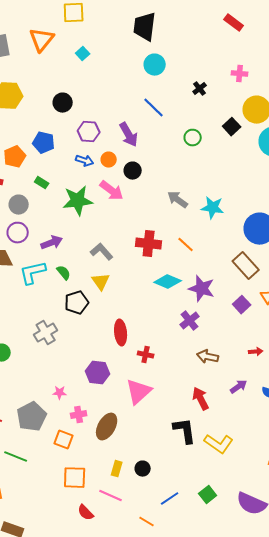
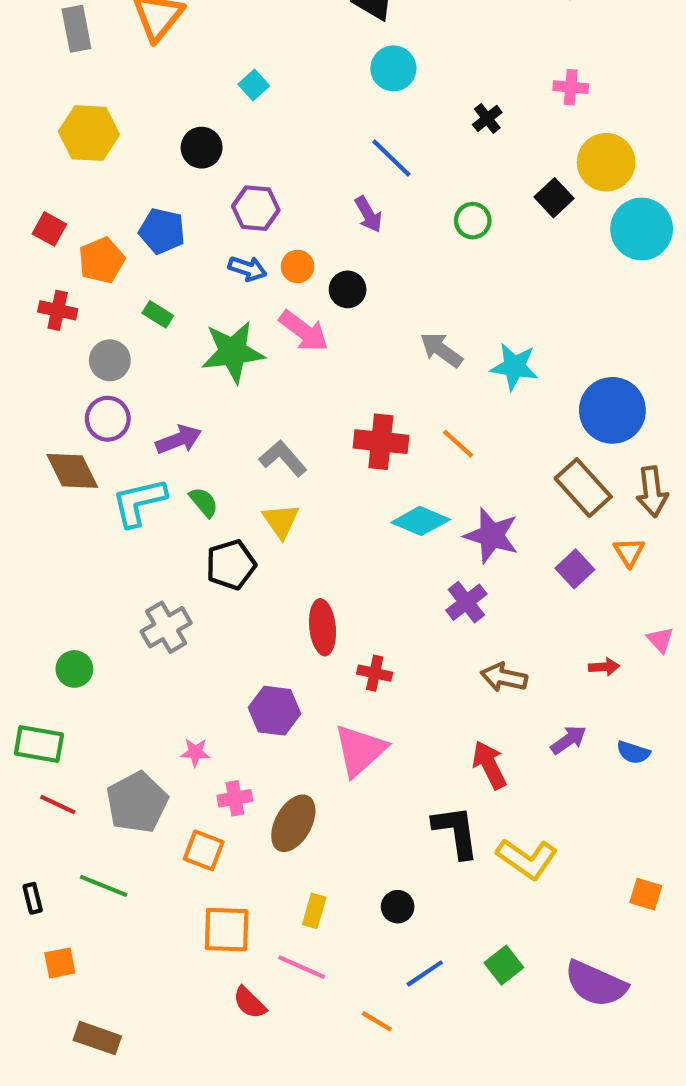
cyan square: (83, 54) -> (254, 85), moved
purple arrow: (129, 135) -> (368, 214), moved, size x0.7
black circle: (143, 469) -> (398, 907), moved

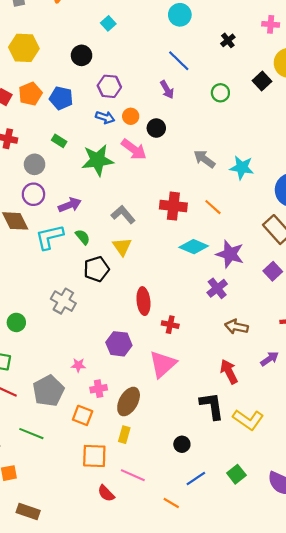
orange pentagon: (101, 260) -> (30, 94), moved
gray cross: (166, 627) -> (63, 301), turned -30
yellow rectangle: (314, 911) -> (124, 435), moved

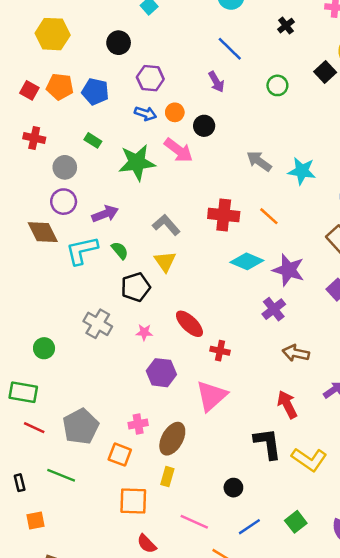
orange pentagon: (30, 94) -> (60, 87), turned 30
red ellipse: (143, 301) -> (189, 324), turned -40
pink star: (78, 365) -> (144, 332), moved
pink line: (133, 475) -> (194, 522), moved

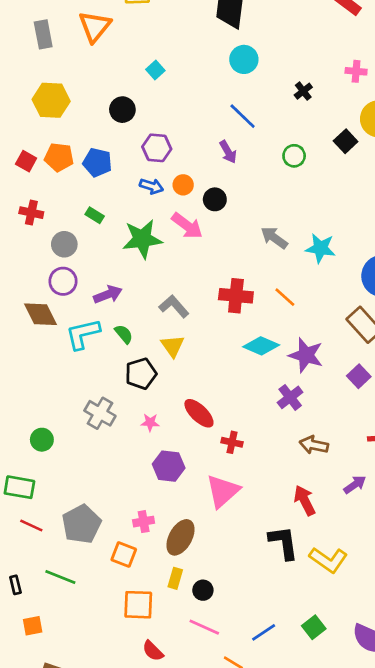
black circle: (233, 488) -> (203, 590), moved

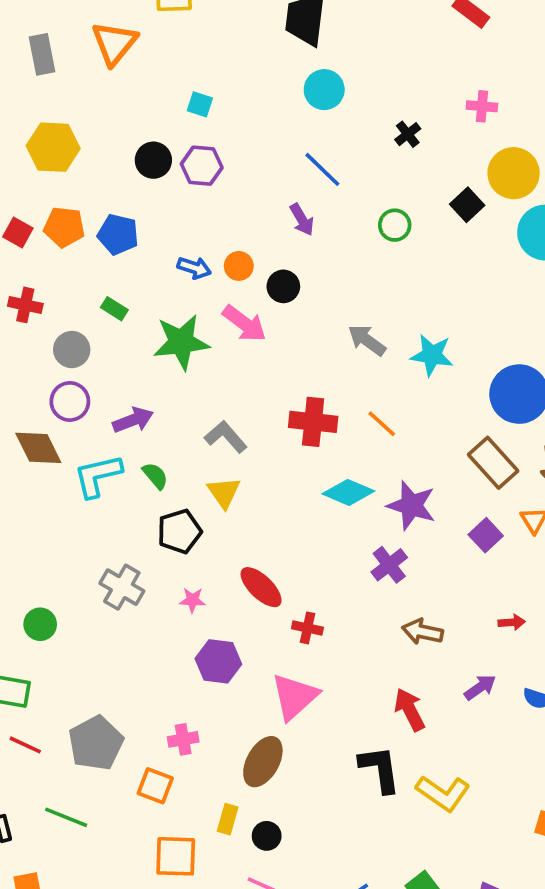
cyan square: (155, 70) -> (200, 104), turned -30
purple hexagon: (157, 148) -> (202, 166), moved
brown ellipse: (181, 537) -> (263, 762), moved

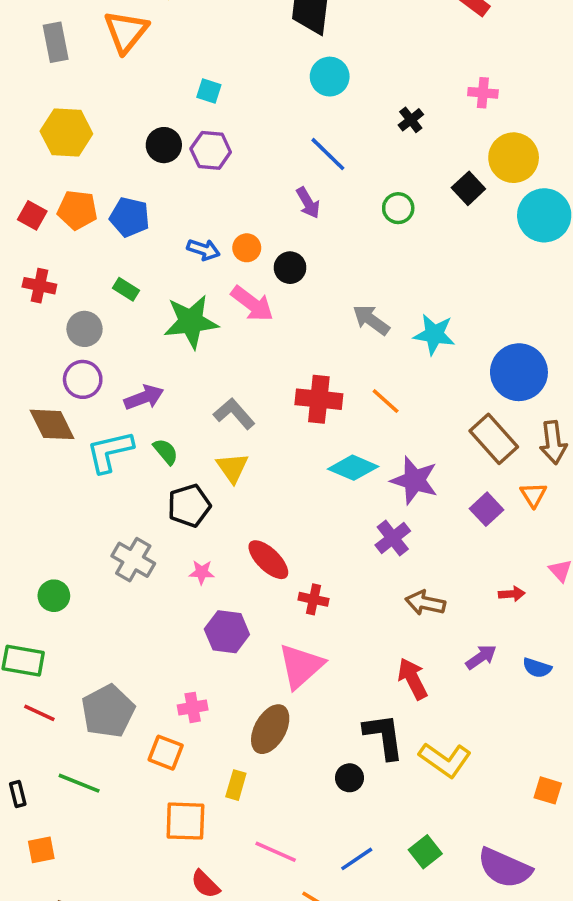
black circle: (267, 836) -> (350, 778), moved

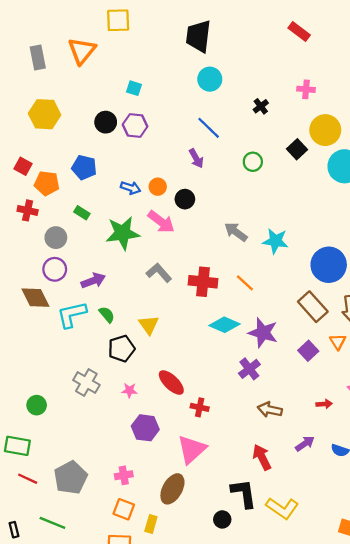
orange pentagon: (77, 210) -> (47, 183), moved
gray L-shape: (234, 414) -> (159, 273), moved
orange square: (166, 753) -> (124, 509), moved

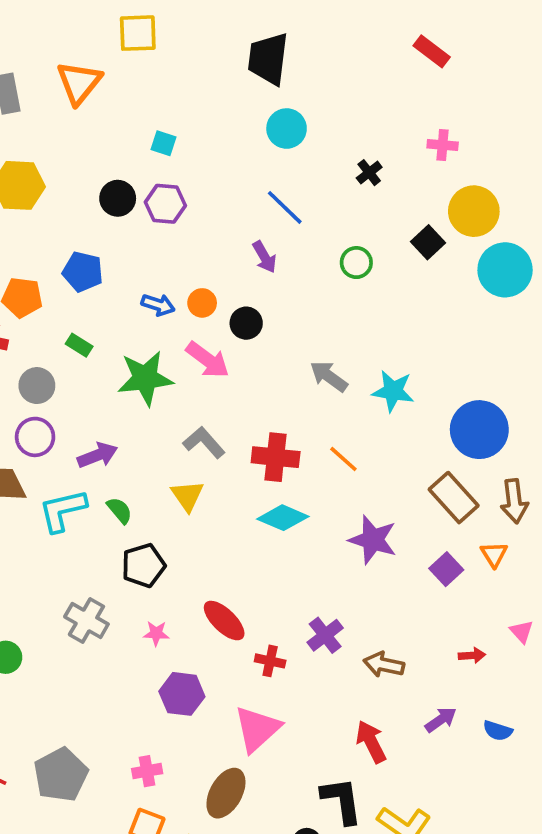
yellow triangle: (149, 325) -> (187, 496), moved
cyan diamond: (225, 325) -> (283, 518), moved
purple cross: (249, 369) -> (325, 635), moved

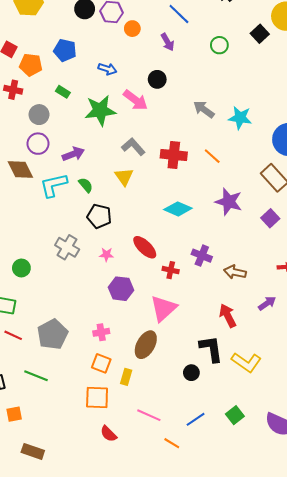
orange circle: (202, 303) -> (132, 29), moved
cyan diamond: (283, 518) -> (178, 209), moved
black pentagon: (143, 565) -> (99, 216), turned 30
purple cross: (325, 635) -> (202, 256), turned -30

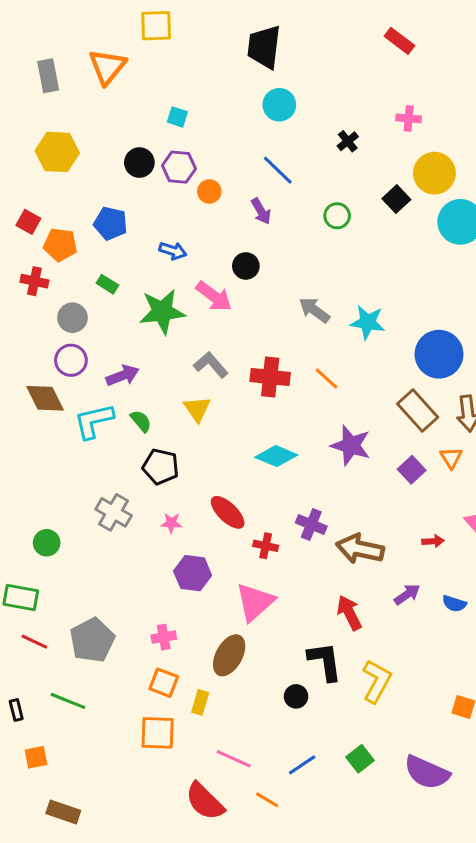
brown arrow: (235, 272) -> (360, 549), size x1.4
yellow L-shape: (246, 362) -> (377, 681), turned -96
red semicircle: (108, 434) -> (205, 801), moved, size x1.6

